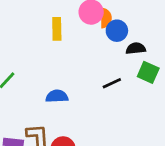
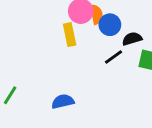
yellow rectangle: (57, 29) -> (70, 35), moved
black line: (112, 83) -> (113, 57), moved

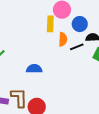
orange semicircle: (96, 14) -> (63, 39), moved

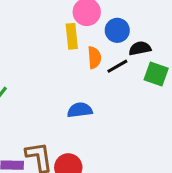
blue semicircle: (34, 69) -> (80, 110), moved

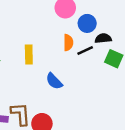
yellow rectangle: (72, 36) -> (29, 54), moved
blue semicircle: (80, 110) -> (54, 81), turned -132

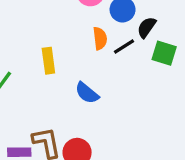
black semicircle: (103, 38) -> (147, 27), turned -42

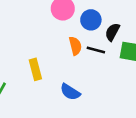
black line: (124, 47) -> (96, 50), turned 54

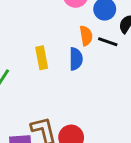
blue semicircle: (70, 92) -> (76, 59), moved, turned -126

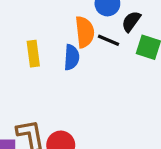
orange semicircle: (86, 36) -> (85, 32), size x1.4

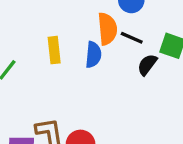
black semicircle: (131, 21) -> (147, 65), moved

